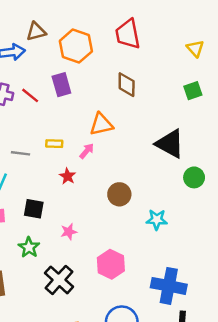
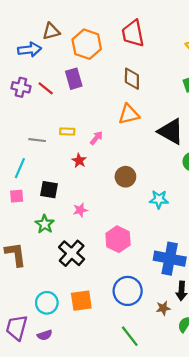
orange triangle: (101, 124) -> (129, 114), moved

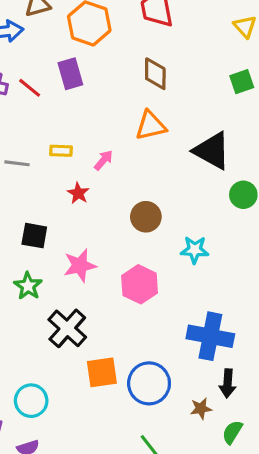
pink star: (80, 210) -> (80, 265), size x1.5
pink hexagon: (118, 239) -> (140, 284), moved
orange square: (81, 301) -> (102, 372), moved

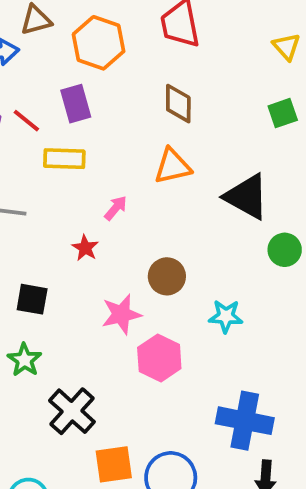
yellow rectangle: (61, 151) -> (64, 159), moved, size x1.5
pink star: (80, 265) -> (121, 314), moved

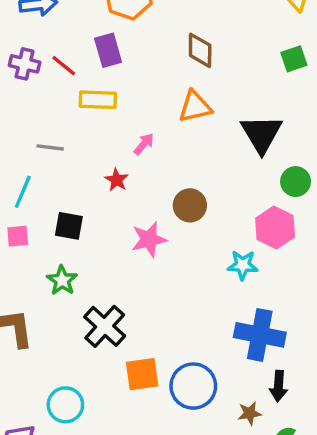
black triangle: (247, 197) -> (261, 134), turned 30
cyan star: (226, 316) -> (243, 265), moved
pink hexagon: (159, 358) -> (275, 228), moved

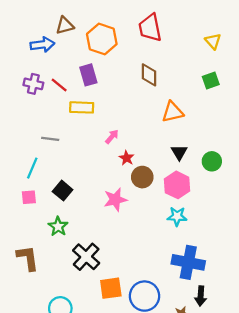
orange triangle: (195, 107) -> (173, 112), moved
black triangle: (261, 134) -> (179, 152), moved, size x0.6
red star: (117, 180) -> (127, 158), moved
black square: (69, 226) -> (63, 191), turned 30
pink hexagon: (275, 228) -> (177, 185), moved

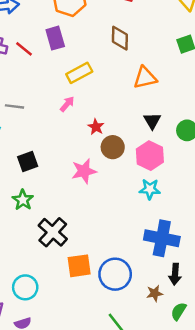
yellow rectangle: (82, 107) -> (79, 73), moved, turned -30
pink arrow: (112, 137) -> (67, 104), moved
black square: (63, 191) -> (28, 162), turned 30

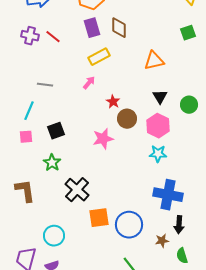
purple rectangle: (55, 38) -> (92, 28), moved
brown diamond: (120, 38) -> (119, 28), moved
green semicircle: (179, 311) -> (182, 256), turned -49

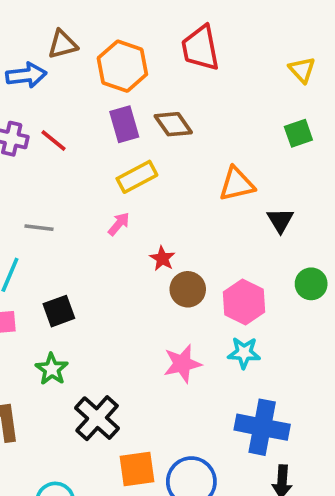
brown diamond: (119, 28) -> (173, 124), turned -35
black triangle: (160, 97) -> (280, 220), moved
green circle: (189, 105) -> (311, 284), moved
pink star: (103, 139) -> (182, 364), moved

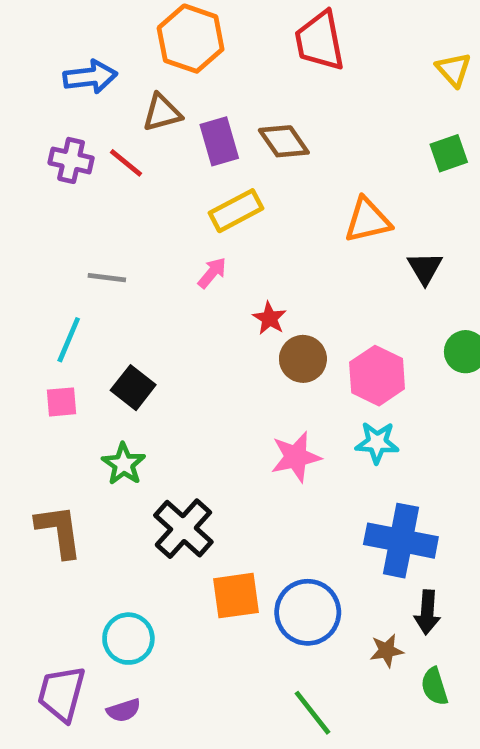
brown triangle: (63, 44) -> (162, 113), moved
orange hexagon: (122, 66) -> (191, 39), moved
black square: (59, 311) -> (133, 388), turned -32

